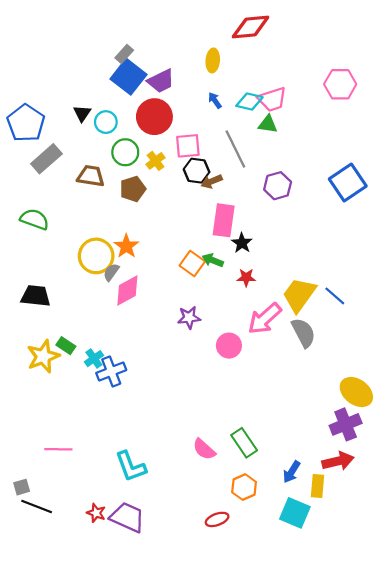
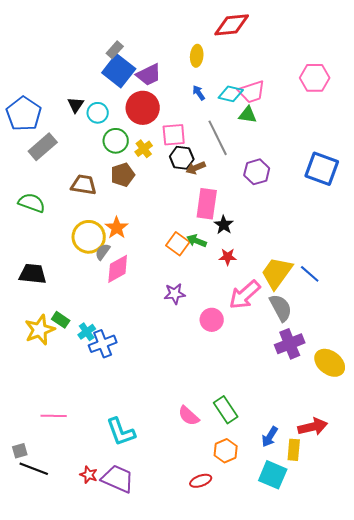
brown trapezoid: (91, 176) -> (84, 185), moved
blue square: (348, 183) -> (322, 169), turned -36
purple cross: (346, 424) -> (290, 344), moved

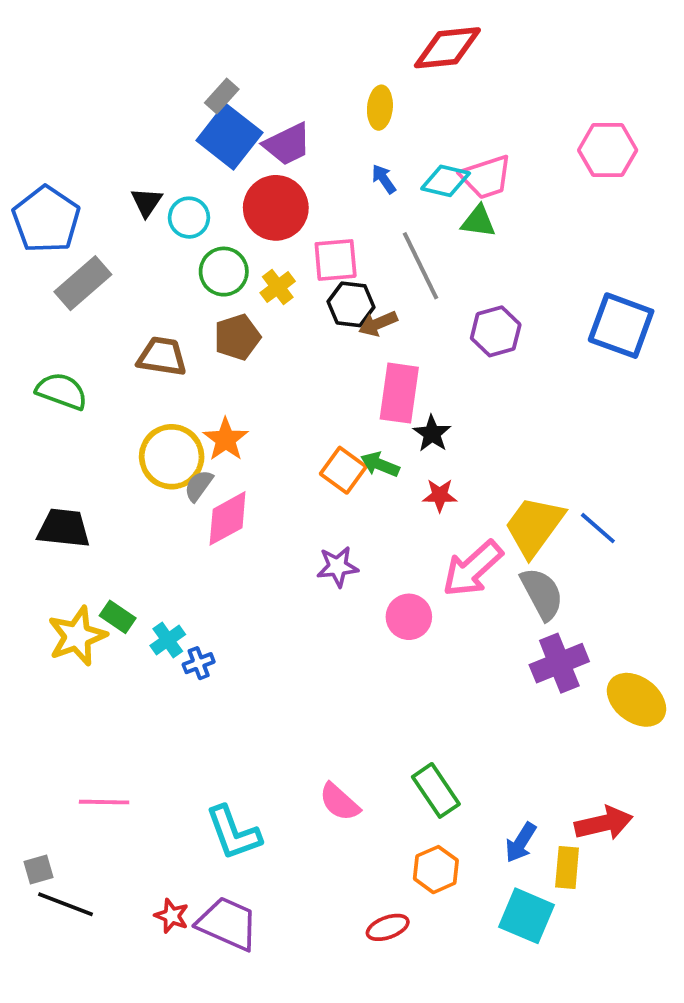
blue cross: (103, 344) -> (199, 663), size x0.6
pink semicircle: (189, 416) -> (339, 802), moved

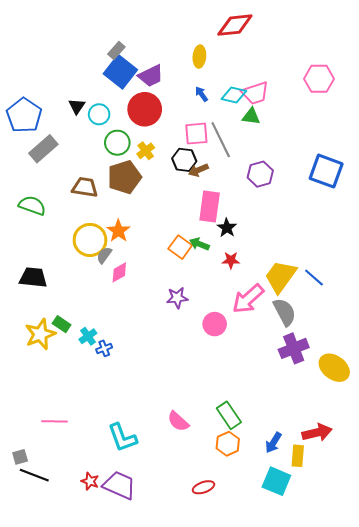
pink square: (336, 260) -> (196, 134), moved
brown pentagon: (237, 337) -> (124, 177), size x1.4
pink diamond: (228, 518) -> (119, 272), size x0.7
orange hexagon: (436, 870) -> (228, 444), moved

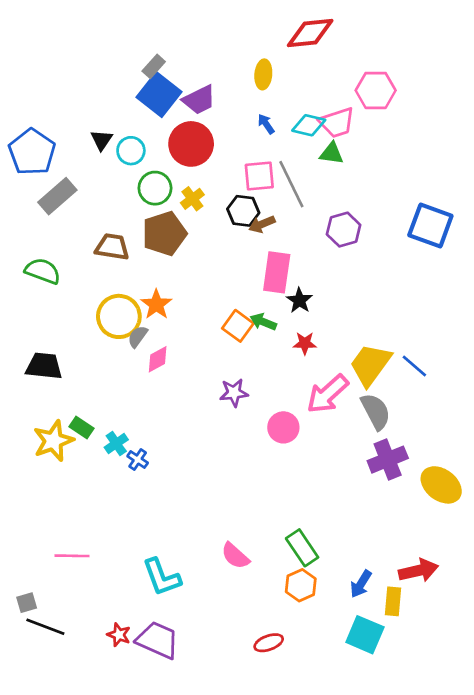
pink hexagon: (319, 79) -> (376, 90), moved
blue cross: (104, 348) -> (138, 460), turned -35

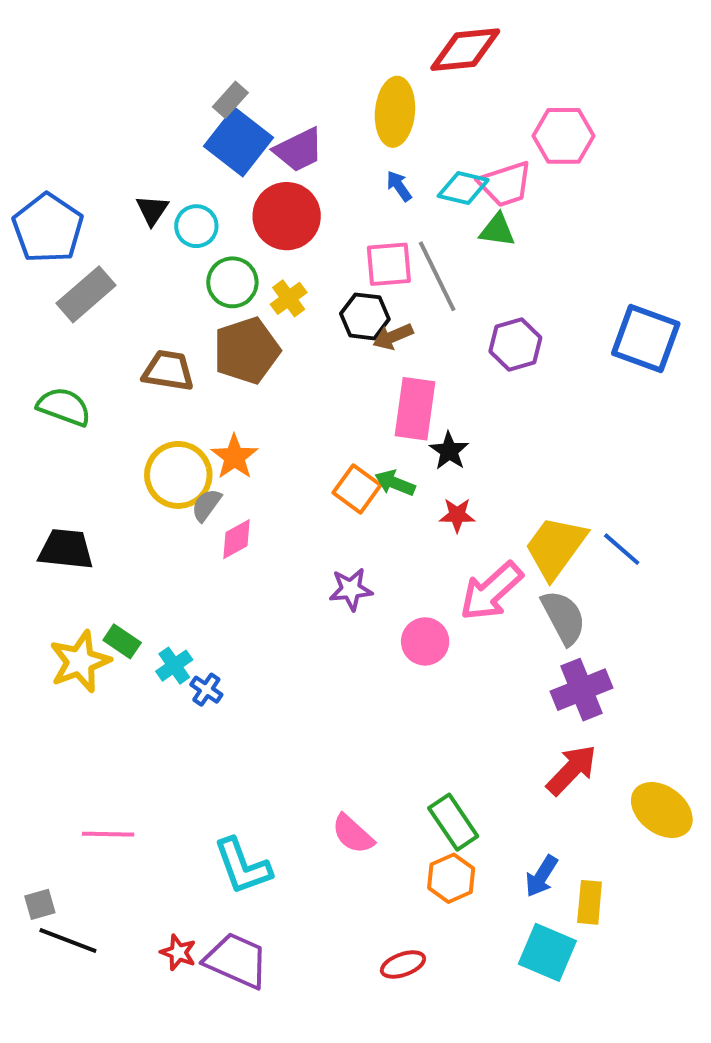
yellow ellipse: (263, 74) -> (395, 112), size x1.5
yellow ellipse: (441, 485) -> (662, 810), moved
red arrow: (418, 571) -> (572, 770), moved, turned -33

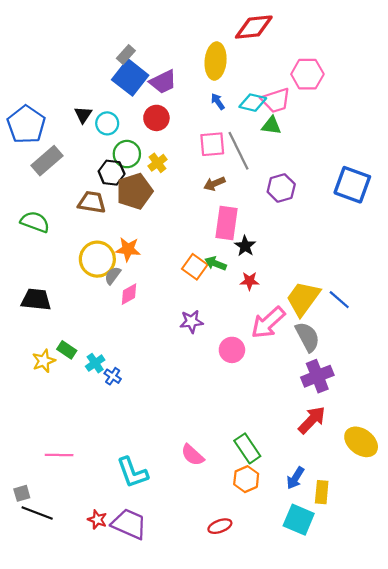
red circle: (287, 216) -> (156, 118), size x0.7
black hexagon: (365, 316) -> (112, 173), moved
orange star: (234, 457) -> (128, 249), turned -30
yellow star: (80, 662) -> (44, 361), size x0.7

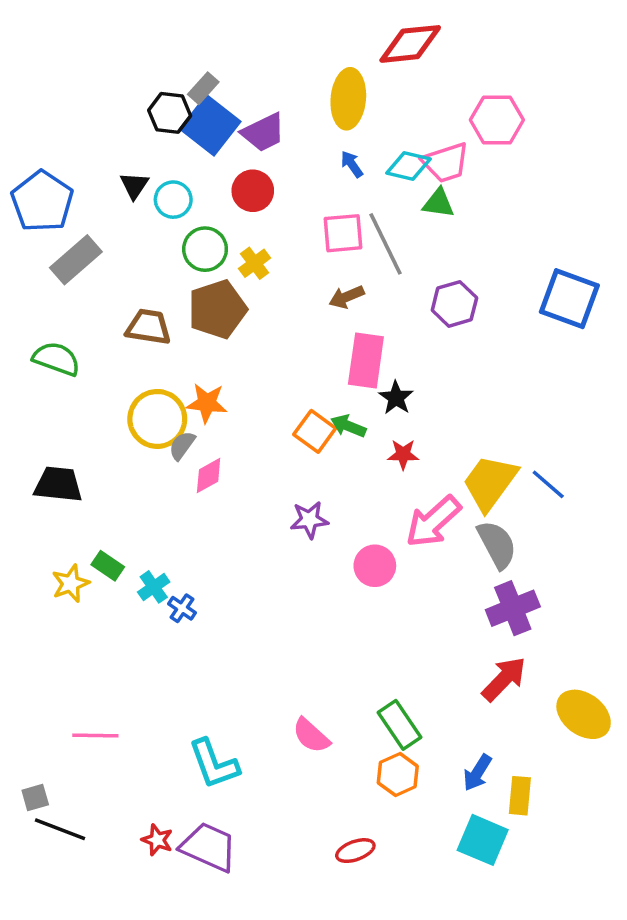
black hexagon: (112, 173) -> (170, 113), moved

